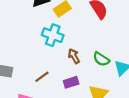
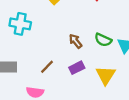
cyan cross: (53, 35) -> (20, 24), moved

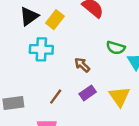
cyan cross: (20, 24) -> (41, 49), moved
green semicircle: (103, 40) -> (116, 48), moved

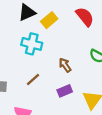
brown line: (56, 97) -> (33, 79), moved

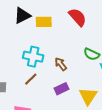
yellow rectangle: (49, 20) -> (44, 22), turned 42
cyan cross: (32, 44) -> (33, 57), moved

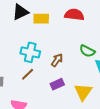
red semicircle: (78, 17) -> (74, 15), turned -42
brown arrow: (61, 64) -> (57, 60), turned 72

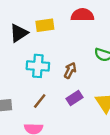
black triangle: (20, 12) -> (19, 33), moved
brown line: (28, 74) -> (40, 101), moved

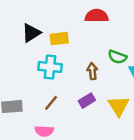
yellow rectangle: (45, 25) -> (59, 39), moved
brown arrow: (70, 70) -> (92, 71), moved, turned -35

